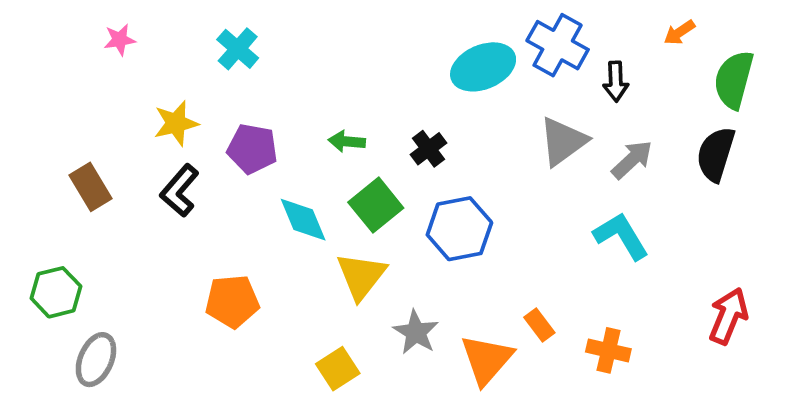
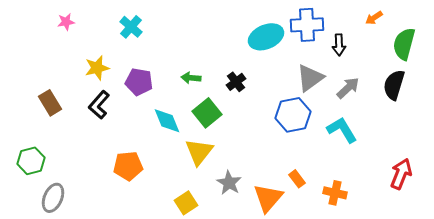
blue cross: (558, 45) -> (307, 25), turned -32
blue hexagon: (459, 229) -> (293, 115), moved

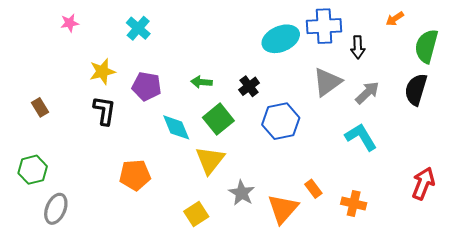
brown rectangle: (50, 103) -> (40, 107), moved, size x0.7
black L-shape: (99, 105) -> (104, 111), turned 148
blue hexagon: (293, 115) -> (281, 121), moved

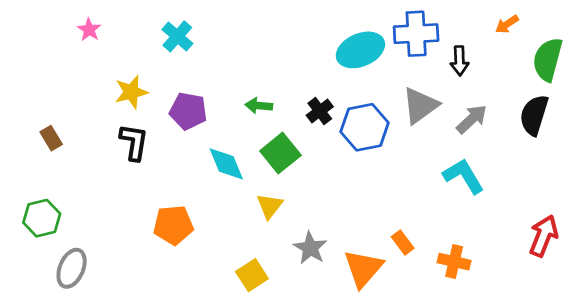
pink star: (70, 23) -> (89, 30), turned -30
blue hexagon: (281, 121) -> (365, 127), moved
yellow triangle: (210, 160) -> (270, 206), size x0.7

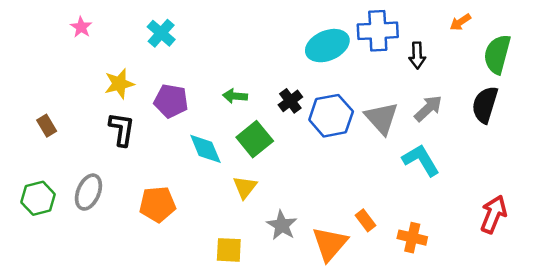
gray triangle: (420, 106) -> (381, 118), moved, turned -36
gray ellipse: (72, 268) -> (88, 192), moved
yellow square: (252, 275) -> (229, 250), turned 36

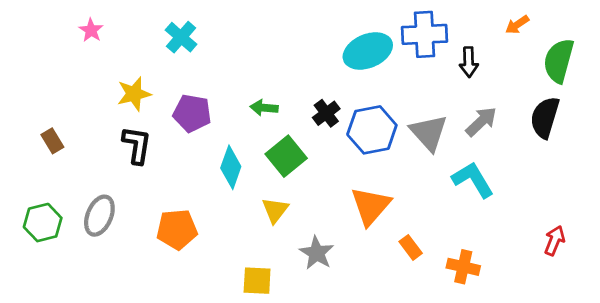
cyan diamond: (205, 149) -> (231, 167), turned 42
red arrow: (494, 214) -> (555, 241), size x0.7
orange triangle: (330, 244) -> (371, 206), moved

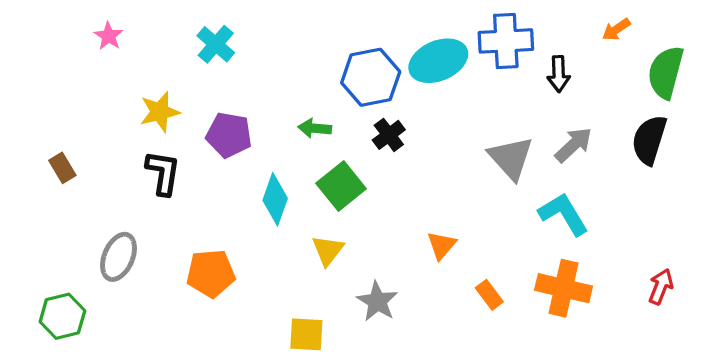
blue hexagon: (372, 130) -> (371, 77), moved
orange triangle: (371, 206) -> (442, 245), size x0.6
green hexagon: (43, 223) -> (62, 316), moved
orange cross: (463, 267) -> (564, 288), moved, size x1.4

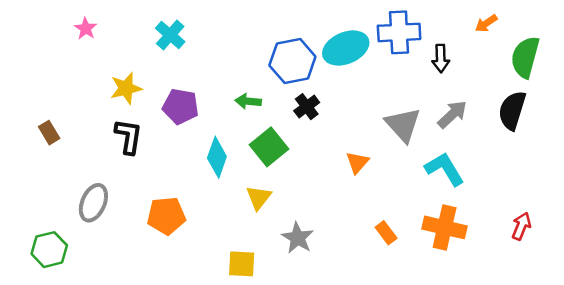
orange triangle: (442, 245) -> (357, 162), moved

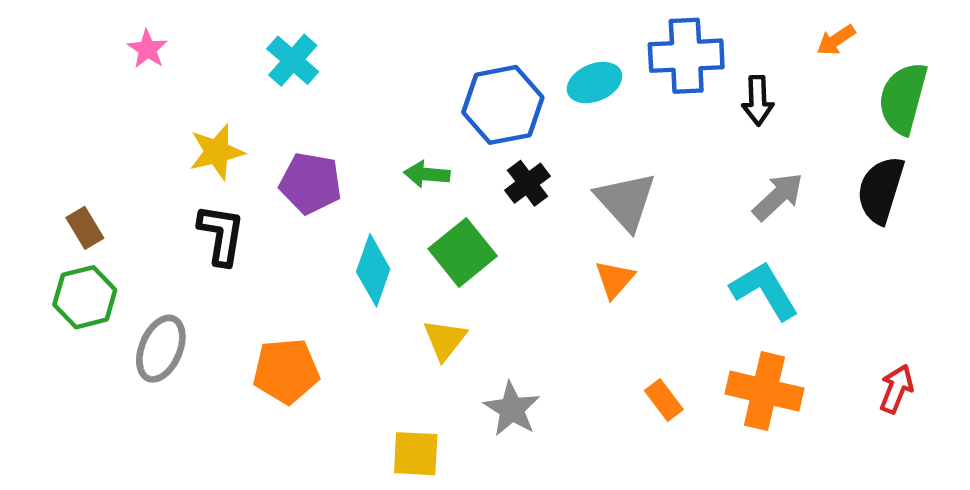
cyan ellipse: (346, 48) -> (595, 83), size x0.7
gray triangle: (403, 125) -> (626, 201), moved
green hexagon: (49, 250) -> (85, 297), moved

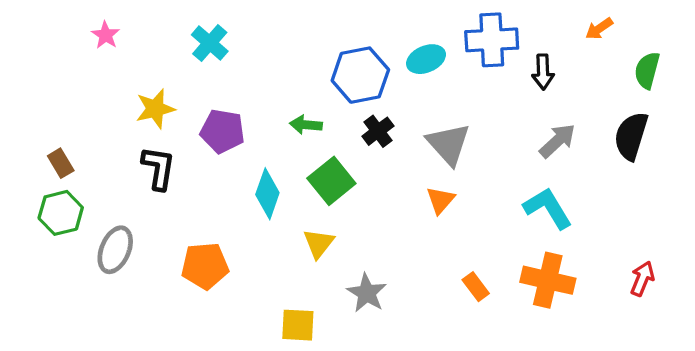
green semicircle: (903, 98) -> (647, 70), size x0.7

